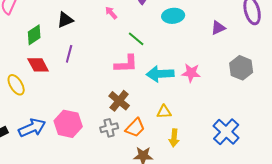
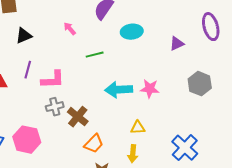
green line: (136, 39) -> (95, 55), turned -54
pink L-shape: (126, 64) -> (53, 80), moved
yellow triangle: (164, 112) -> (138, 128), moved
gray cross: (109, 128) -> (55, 107), moved

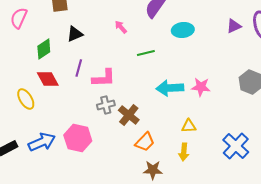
purple triangle: (177, 44) -> (234, 26), moved

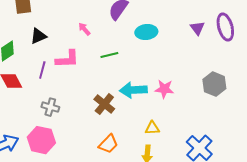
purple triangle: (234, 26) -> (197, 28), turned -42
pink L-shape: (104, 78) -> (67, 59), moved
gray cross: (106, 105) -> (50, 107), moved, turned 30
brown cross: (129, 115) -> (104, 104), moved

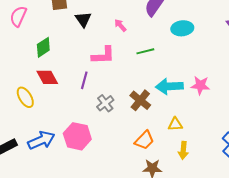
black triangle: (38, 36) -> (83, 19), moved, turned -42
purple line: (42, 70) -> (84, 80), moved
gray cross: (50, 107) -> (105, 103), moved, turned 36
yellow triangle: (152, 128) -> (175, 124), moved

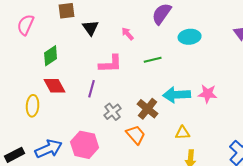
yellow ellipse: (25, 97) -> (33, 106), turned 35
orange trapezoid: (144, 140) -> (136, 135), moved, turned -85

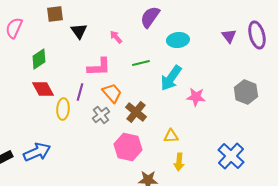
cyan arrow: (177, 95) -> (171, 78), moved, turned -52
yellow ellipse: (33, 106) -> (63, 109), moved
orange trapezoid: (136, 135) -> (112, 93), moved
pink hexagon: (85, 145) -> (128, 147), moved

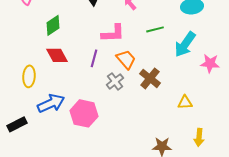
yellow ellipse: (63, 109) -> (29, 76), moved
pink hexagon: (128, 147) -> (84, 113), moved
blue arrow: (37, 152) -> (51, 103), moved
yellow arrow: (179, 162) -> (199, 137), moved

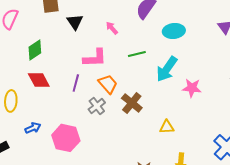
blue arrow: (51, 103) -> (33, 128), size x0.6

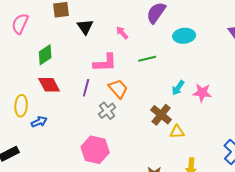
cyan arrow: (167, 69) -> (178, 88), moved, size x0.6
brown cross: (132, 103) -> (161, 115), moved
blue arrow: (33, 128) -> (39, 122), moved
pink hexagon: (66, 138) -> (95, 150), moved

